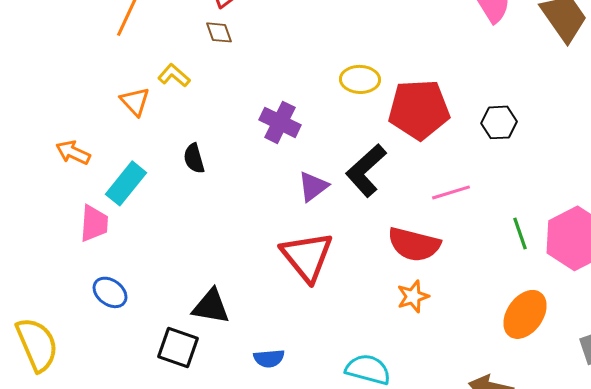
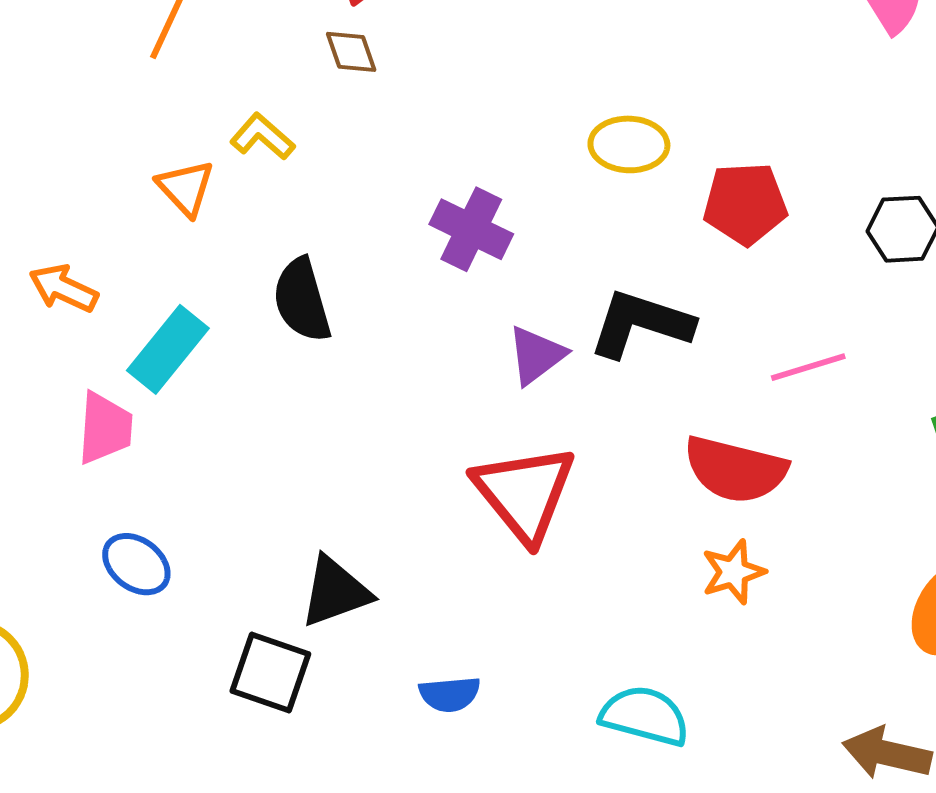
red pentagon: (419, 109) -> (745, 204), size x0.7
black semicircle: (194, 158) -> (302, 300), size x1.4
black L-shape: (366, 170) -> (641, 324), turned 60
black triangle: (211, 306) -> (335, 592), turned -30

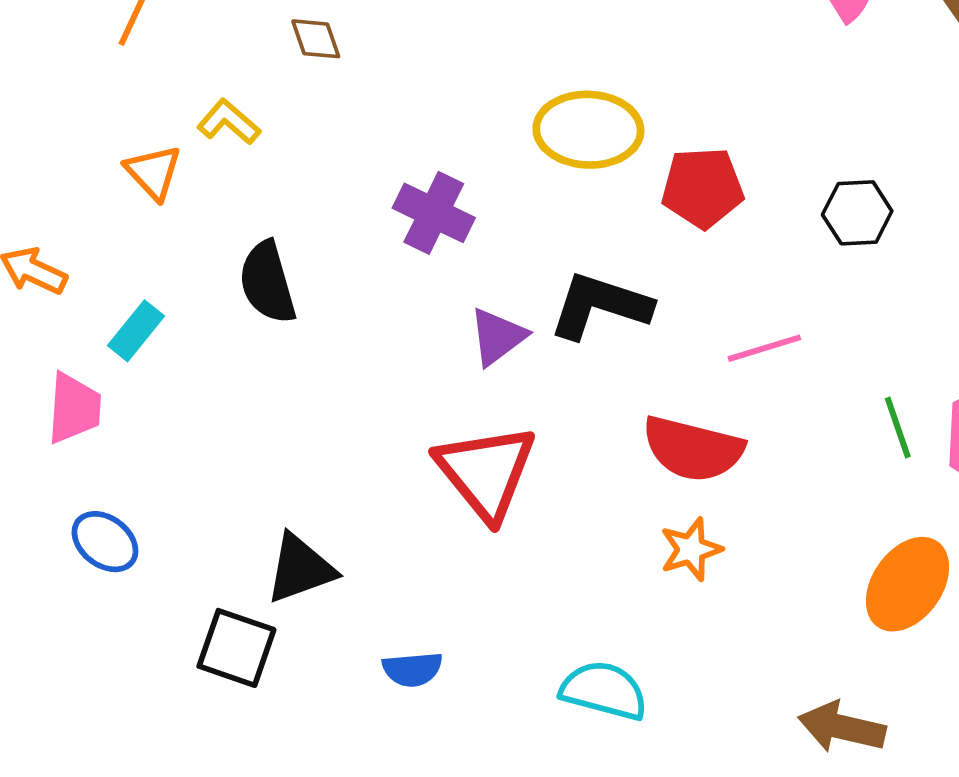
yellow ellipse: (629, 144) -> (588, 130), size x1.4
cyan rectangle: (168, 349) -> (136, 331), size x0.7

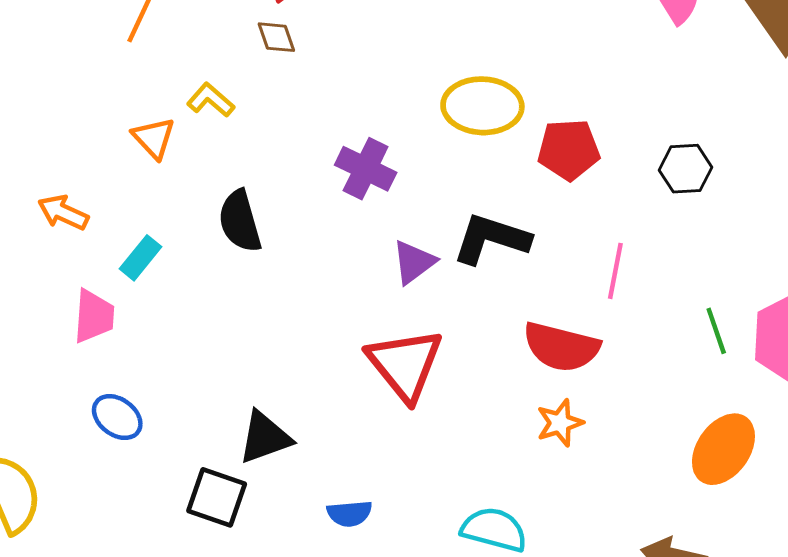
pink line: (764, 348) -> (615, 271), turned -62

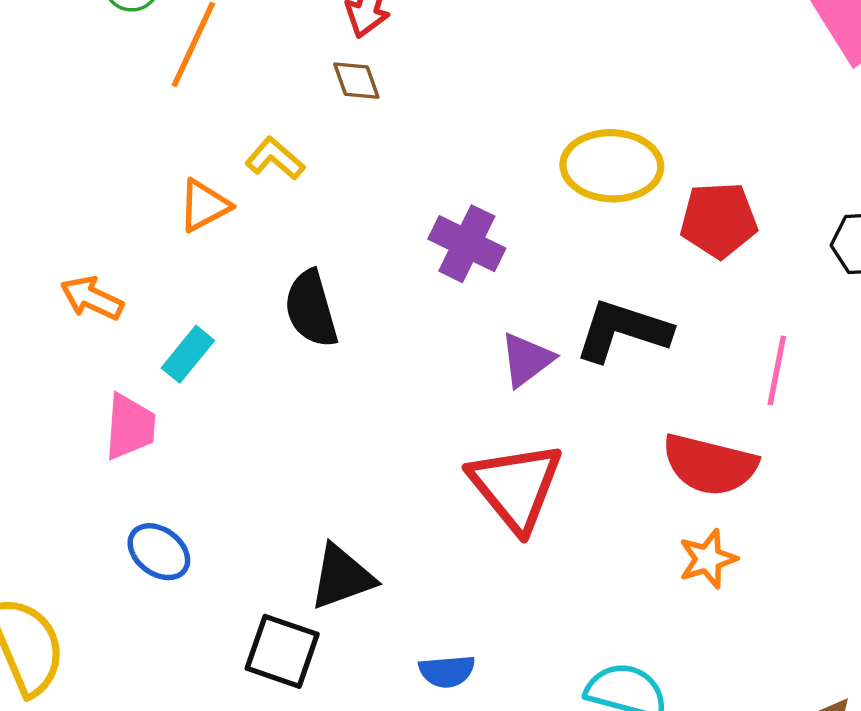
orange triangle: (154, 138) -> (204, 206), turned 45

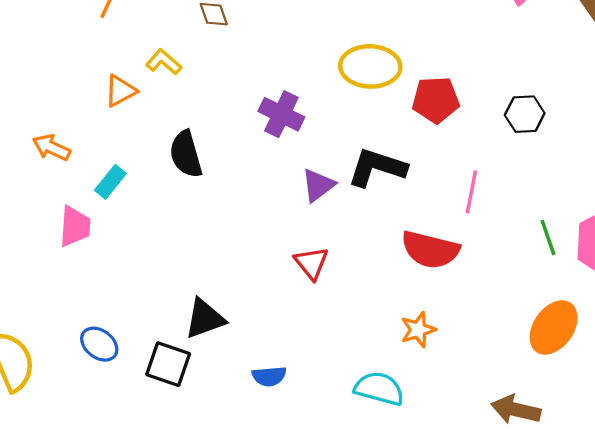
red triangle: (516, 486) -> (311, 263), size x0.6
blue ellipse: (159, 552) -> (99, 344), moved
orange star: (708, 559) -> (418, 330), moved

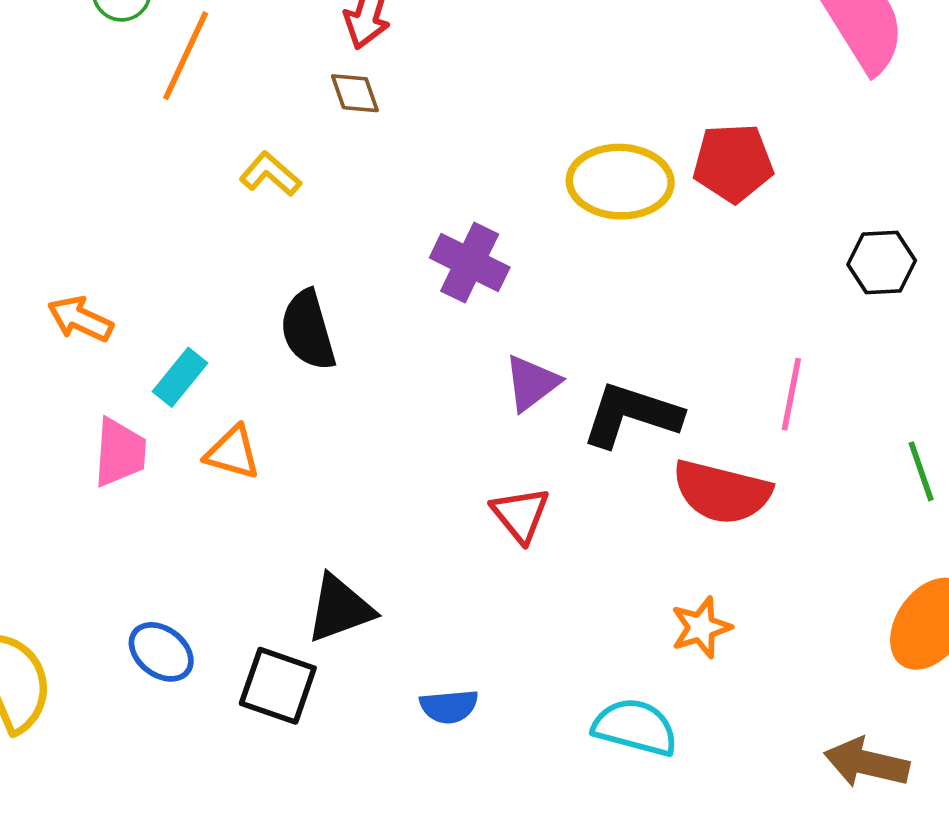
orange triangle: (120, 91) -> (233, 452), moved, turned 44
red pentagon: (436, 100) -> (733, 163), moved
black L-shape: (377, 168) -> (631, 415), moved

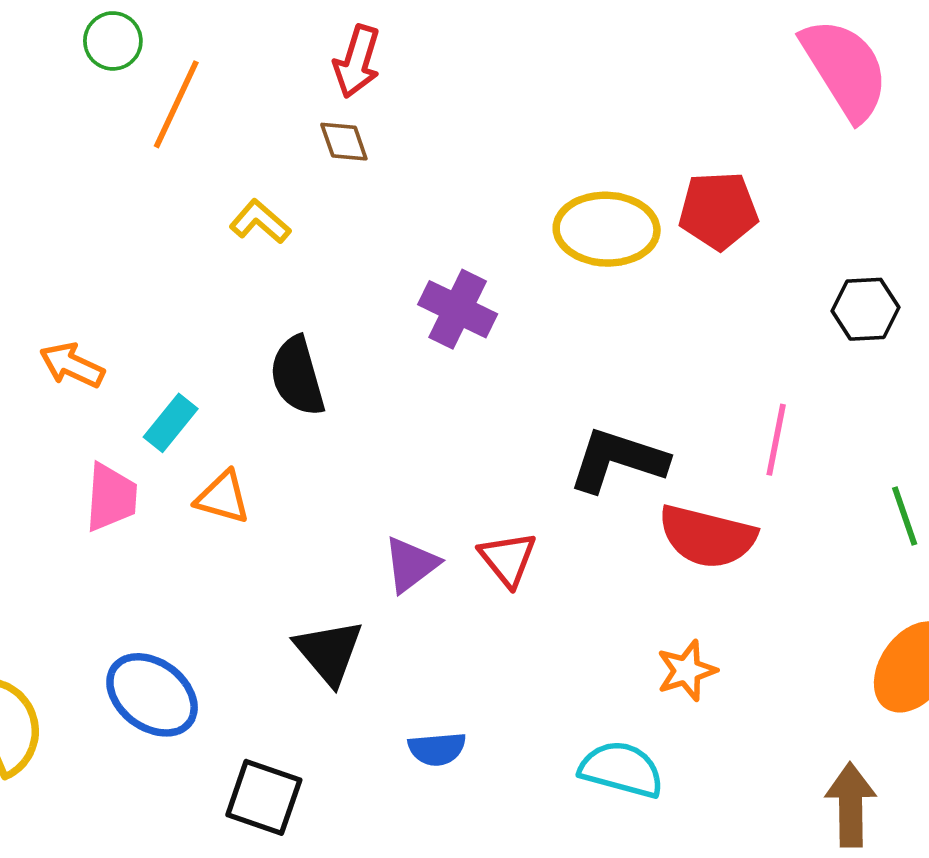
purple triangle: (532, 383) -> (411, 564), moved
black triangle: (340, 609) -> (329, 652), turned -50
blue ellipse: (161, 652) -> (152, 695), size x1.4
black square: (278, 686) -> (264, 797), moved
brown arrow: (867, 763) -> (851, 805), turned 76

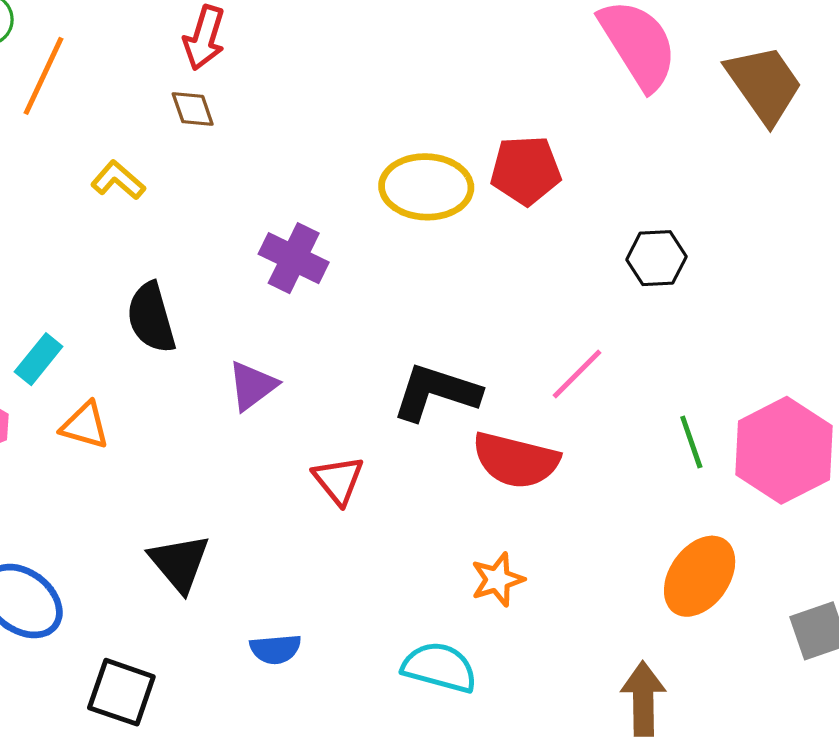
pink line: (776, 440) -> (577, 374), turned 34
purple triangle: (411, 564) -> (252, 386), moved

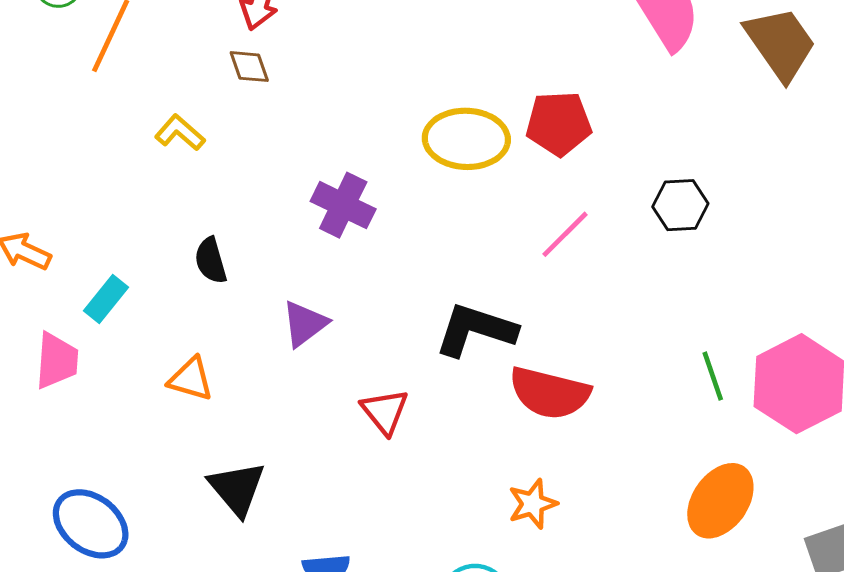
black semicircle: (151, 318) -> (211, 261), size x0.7
pink line: (577, 374) -> (565, 234), moved
orange triangle: (85, 425) -> (191, 379), moved

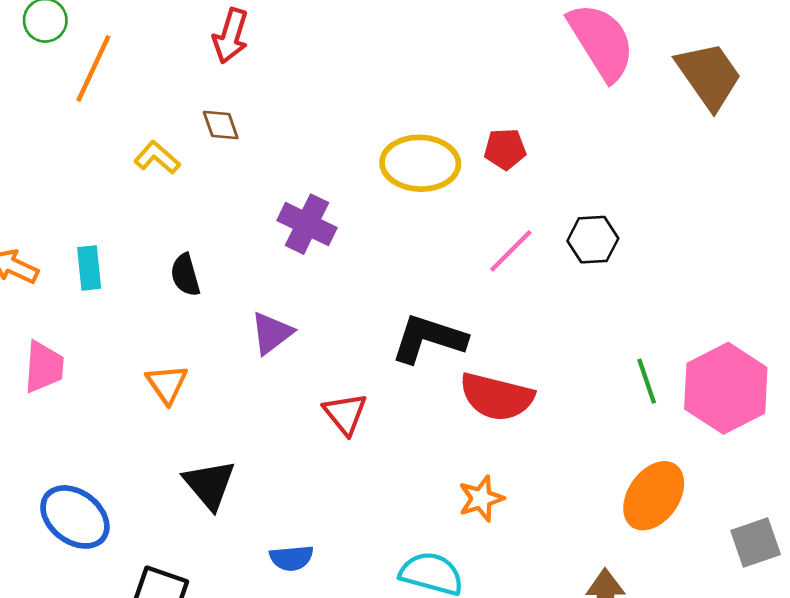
brown diamond: (249, 67) -> (221, 125), moved
red pentagon: (559, 123) -> (505, 149), size x0.7
black hexagon: (680, 205) -> (593, 240), moved
cyan rectangle: (106, 299) -> (89, 268), moved, turned -45
orange triangle: (191, 379) -> (167, 384), turned 39

